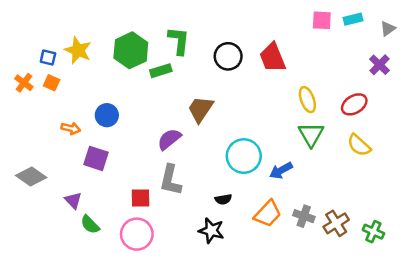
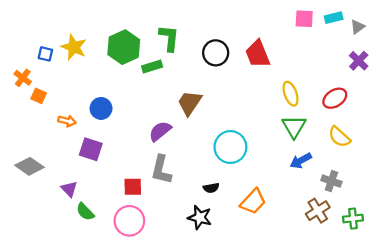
gray triangle: (388, 29) -> (358, 27), moved
orange square: (52, 83) -> (39, 96), moved
blue arrow: (281, 170) -> (301, 161), moved
gray cross: (304, 216) -> (331, 181), moved
green cross: (373, 232) -> (353, 219), turned -30

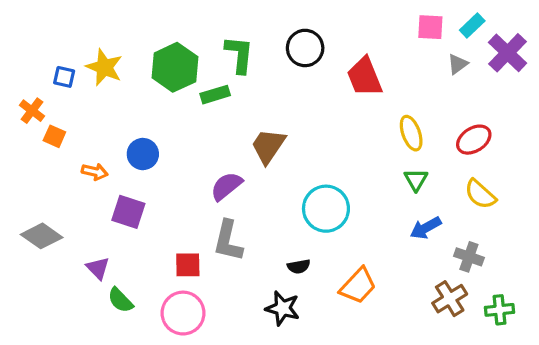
cyan rectangle: (334, 18) -> (472, 26), turned -30
gray triangle: (358, 27) -> (458, 64), moved
black circle: (216, 53) -> (305, 48), moved
purple cross: (359, 61) -> (508, 53), moved, size x1.4
green triangle: (294, 127) -> (416, 180), size x0.7

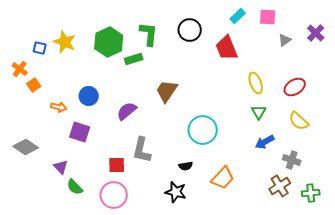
cyan rectangle: (472, 26) -> (238, 16), moved
purple cross: (508, 53) -> (316, 33), size x0.7
orange square: (54, 136) -> (34, 85), turned 32
purple semicircle: (226, 186) -> (127, 111), moved

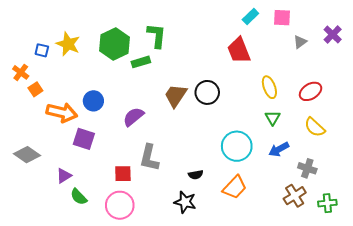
black circle: (190, 30) -> (207, 92), moved
orange arrow: (59, 107) -> (62, 112), size x1.8
cyan circle: (203, 130) -> (237, 146), moved
purple triangle: (61, 167) -> (64, 176), turned 42

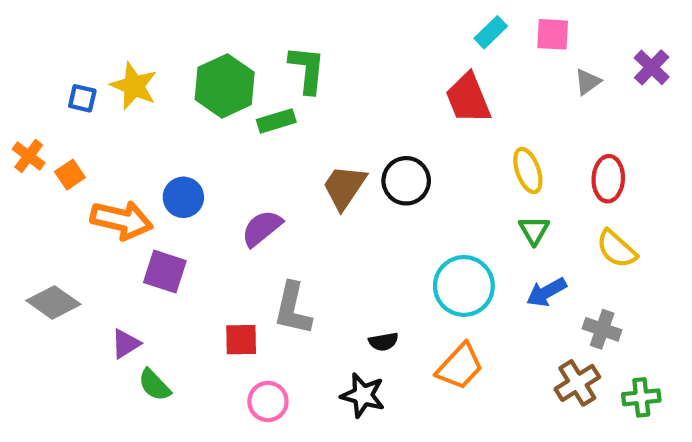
orange cross: (21, 72) -> (29, 156), moved
red ellipse: (311, 91) -> (608, 179), turned -55
pink circle: (120, 205) -> (268, 401), moved, size x0.7

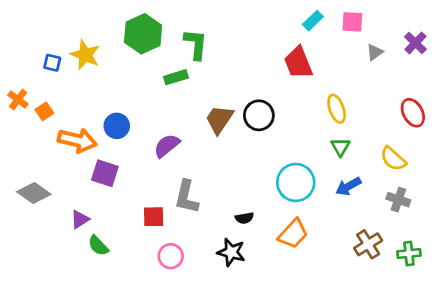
green hexagon: (225, 86) -> (143, 34), moved
red ellipse: (608, 179) -> (413, 113), moved, turned -32
gray cross: (602, 329) -> (398, 200), moved

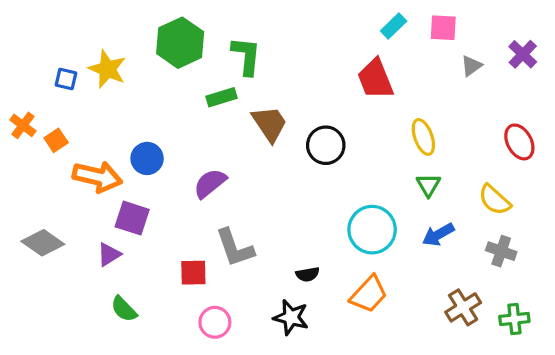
brown trapezoid: (219, 119) -> (269, 124), moved, turned 112
gray L-shape: (186, 197) -> (235, 248), turned -32
purple triangle: (80, 219) -> (109, 254), moved

